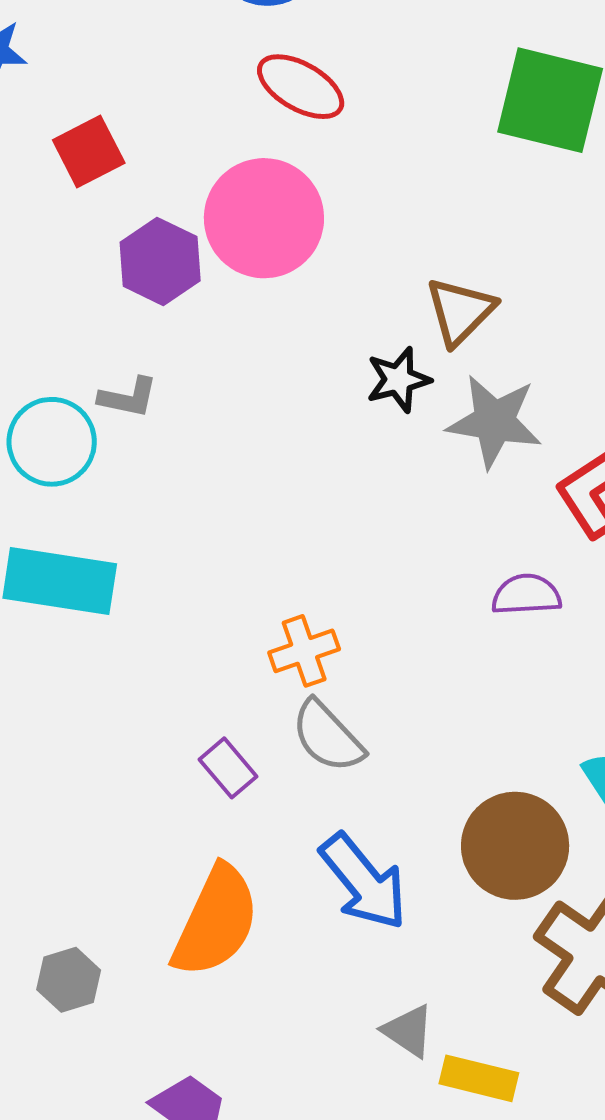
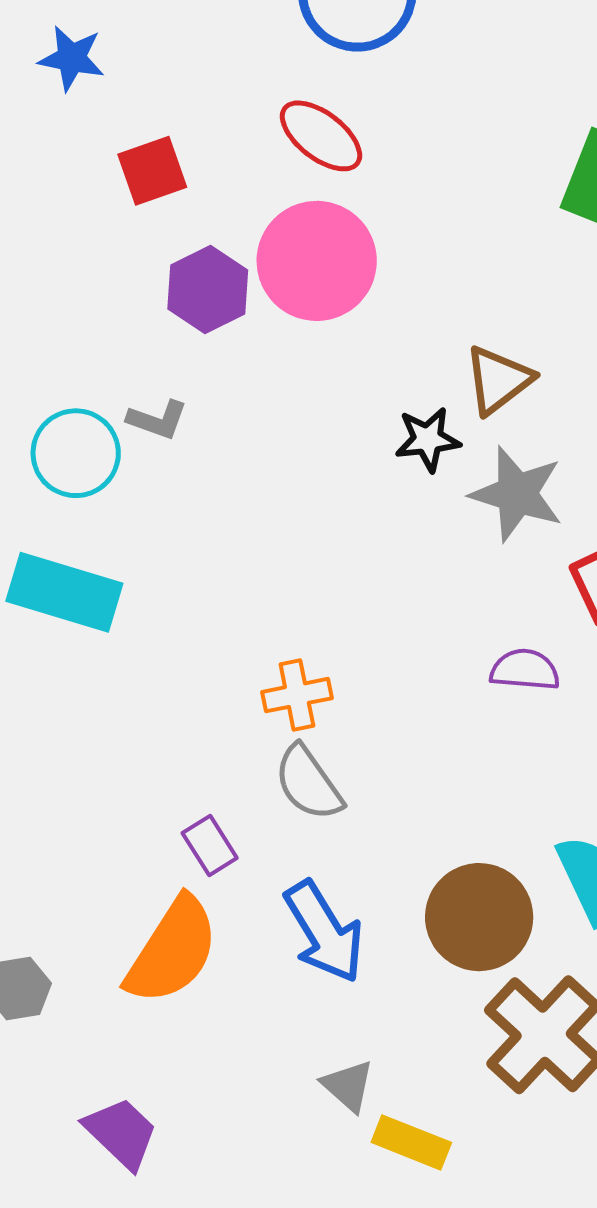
red ellipse: (301, 87) -> (321, 136), moved
purple rectangle: (228, 768) -> (210, 845), moved

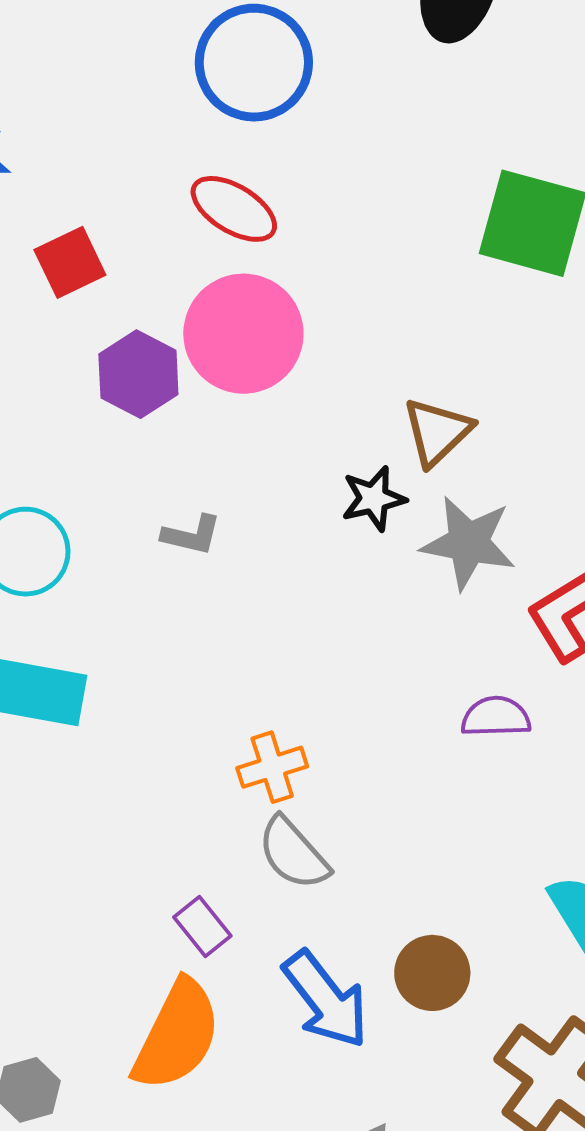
gray L-shape: (157, 420) -> (192, 535), moved
brown circle: (479, 917) -> (432, 973), moved, size x0.7

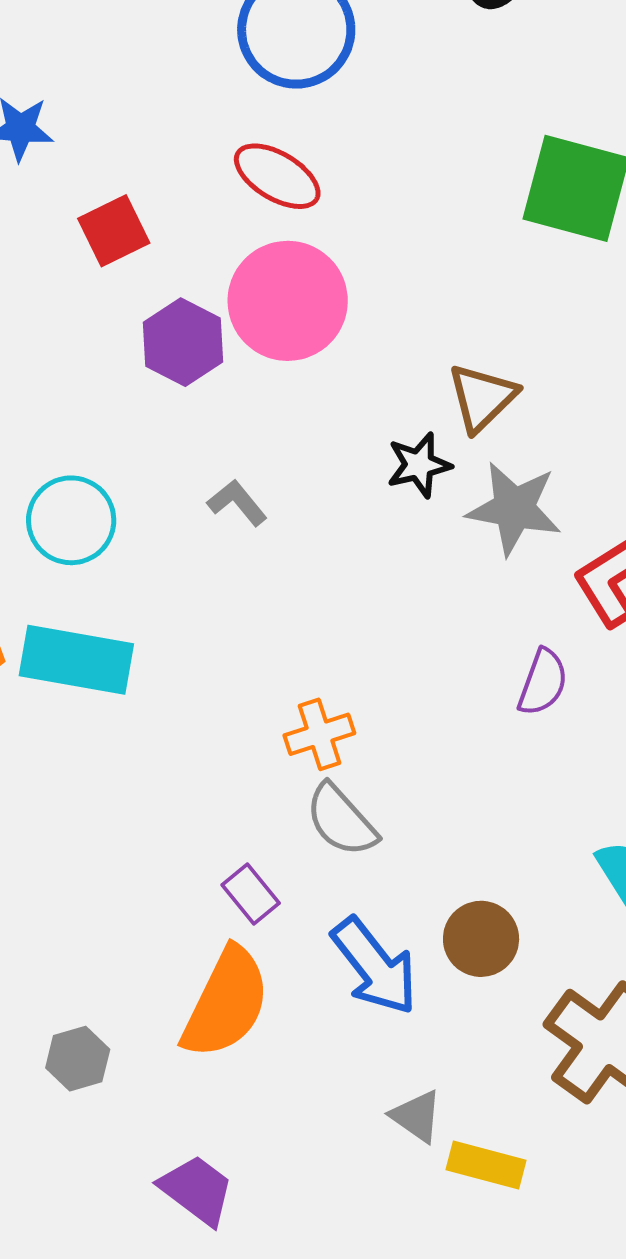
gray L-shape: (192, 535) -> (237, 503), turned -142
purple semicircle: (496, 717) -> (543, 682), turned 112

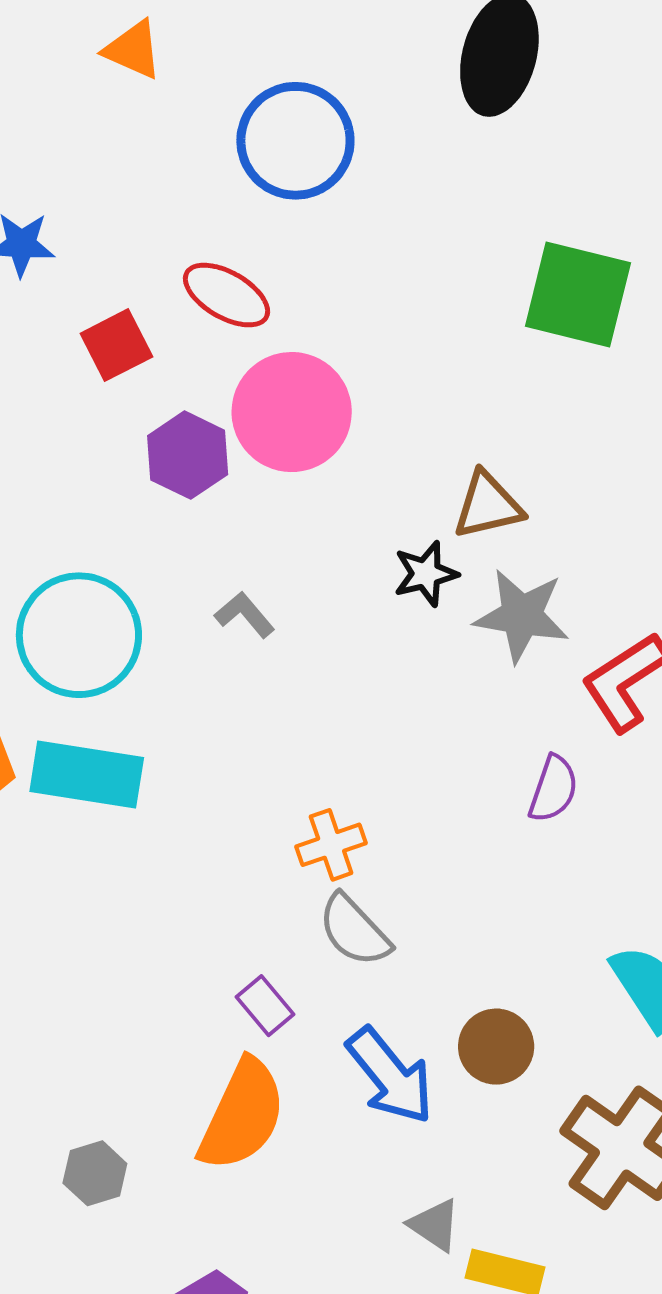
red ellipse: (277, 176) -> (227, 295), moved
brown triangle: (482, 398) -> (488, 505), turned 32
cyan circle: (71, 520) -> (79, 635), size x1.4

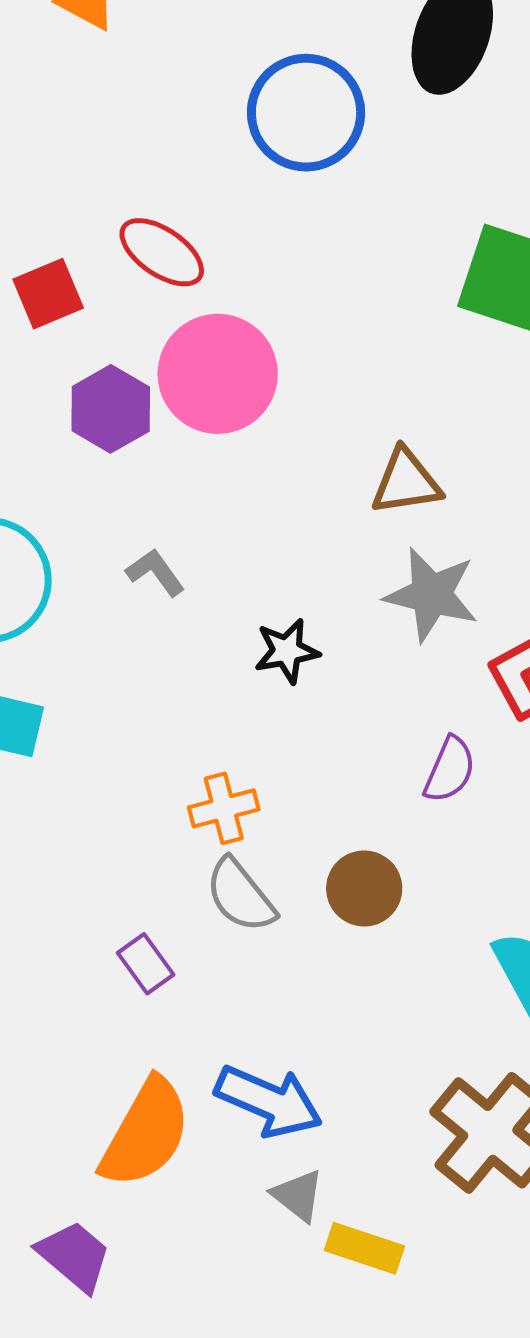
blue circle: (295, 141) -> (306, 113), moved
black star: (426, 574) -> (287, 651), moved
brown circle: (496, 1047) -> (364, 888), moved
blue arrow: (390, 1076) -> (269, 1101), moved, turned -32
orange semicircle: (242, 1115) -> (146, 1133), moved

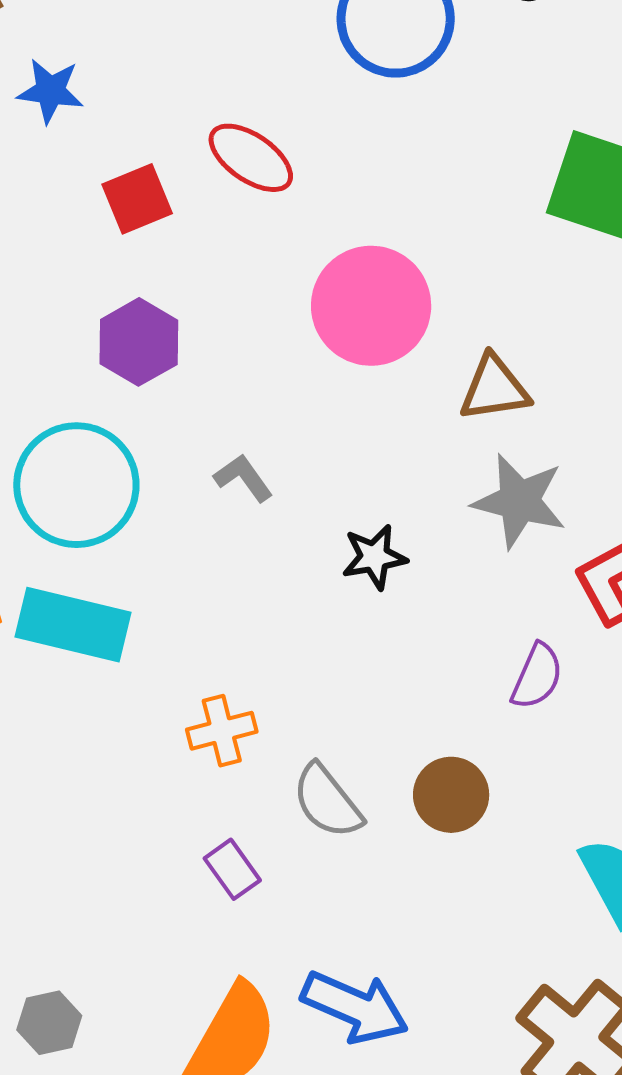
pink circle: (218, 374) -> (371, 306), moved
purple hexagon: (111, 409) -> (139, 342), moved
orange cross: (224, 808) -> (222, 731), moved

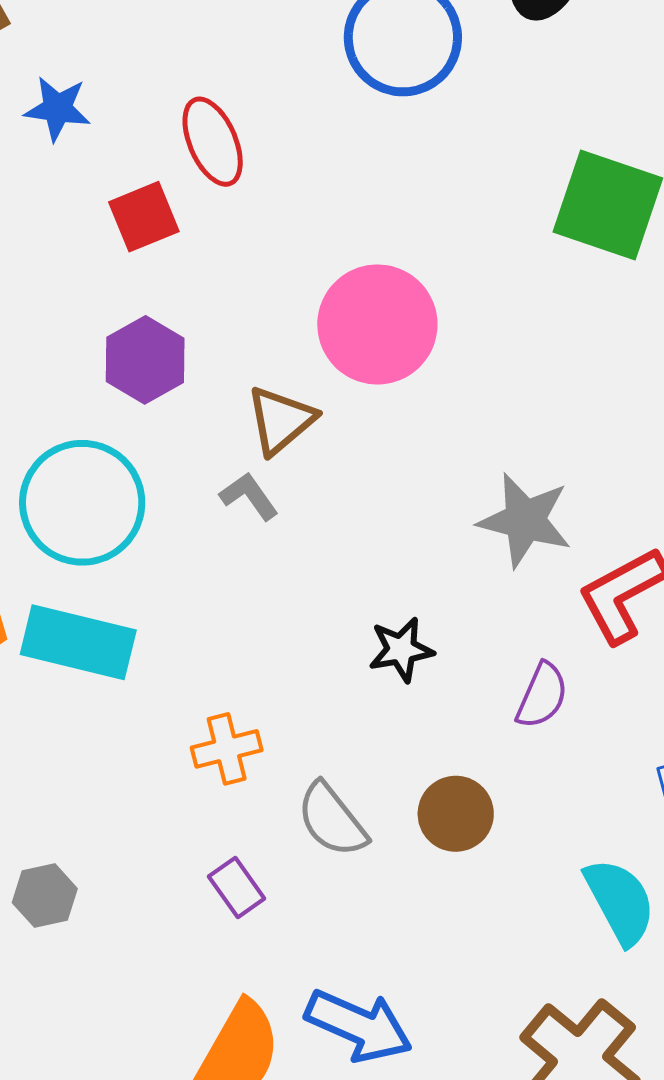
red ellipse: (251, 158) -> (213, 142), moved, turned 32
brown triangle: (494, 388) -> (281, 420), moved, turned -32
black star: (374, 557) -> (401, 650), moved
gray hexagon: (49, 1023) -> (45, 896), moved

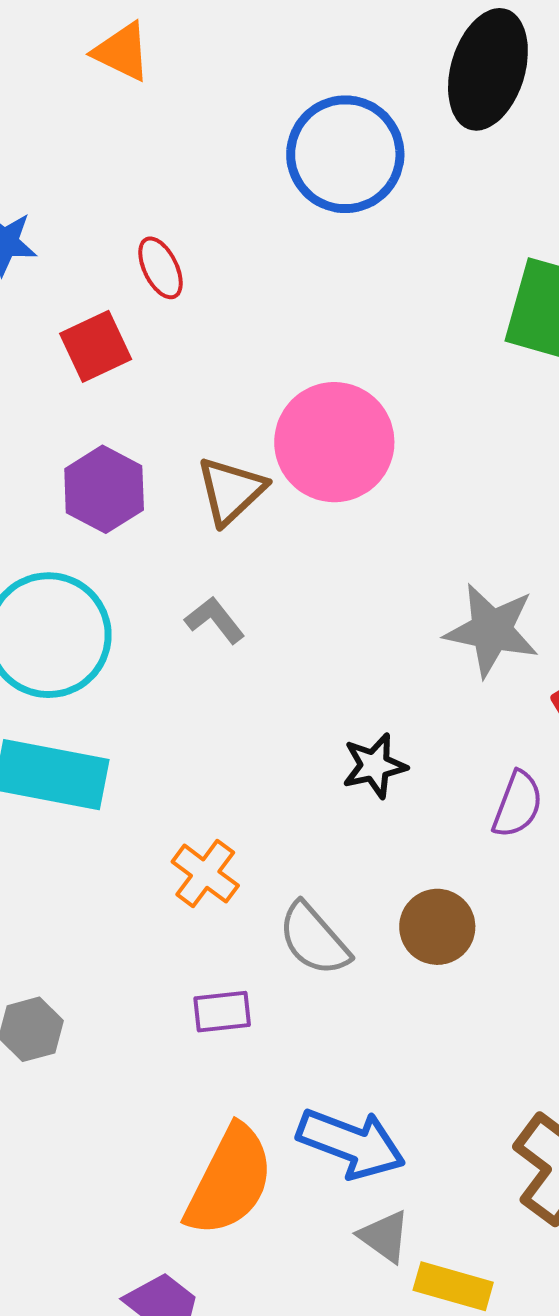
red ellipse: (213, 142) -> (160, 268), size x0.7
brown triangle: (281, 420) -> (231, 491), moved
orange cross: (227, 749) -> (205, 874), turned -36
purple rectangle: (237, 887) -> (222, 1012), turned -58

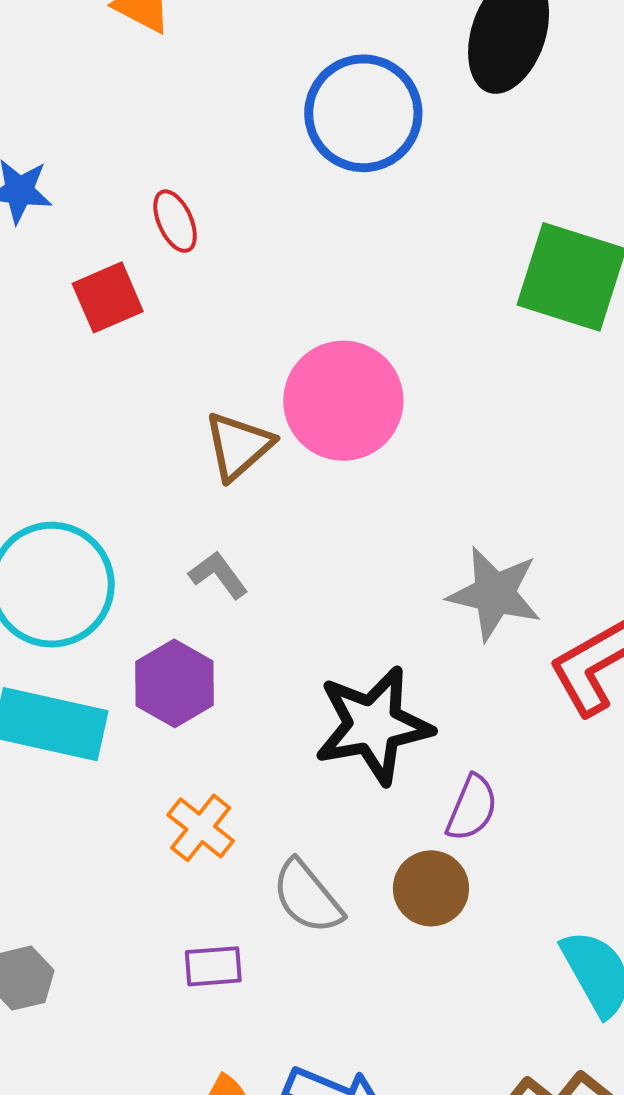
purple hexagon: (104, 489) -> (175, 683), moved
black star: (374, 766) -> (373, 725), size x1.8
purple semicircle: (518, 804) -> (472, 808), moved

